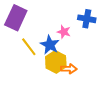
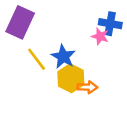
pink star: (64, 32) -> (100, 36), moved

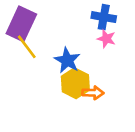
blue cross: (110, 24) -> (104, 17), moved
yellow line: (37, 59) -> (27, 47), moved

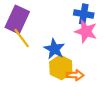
pink star: (106, 39) -> (86, 31), size x1.5

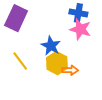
yellow line: (22, 38) -> (20, 61), moved

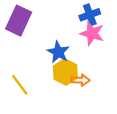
blue cross: (78, 13) -> (90, 15), turned -30
yellow line: (20, 61) -> (20, 85), moved

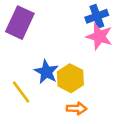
blue star: (58, 52) -> (46, 72), moved
orange arrow: (80, 80) -> (77, 108), moved

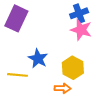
yellow hexagon: (70, 78) -> (73, 68), moved
yellow line: (21, 92) -> (17, 75), turned -48

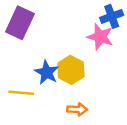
blue cross: (79, 13) -> (112, 16), moved
yellow hexagon: (73, 68) -> (71, 70), moved

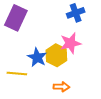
blue cross: (112, 16) -> (76, 13), moved
pink star: (100, 37) -> (71, 43), moved, turned -30

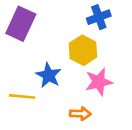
pink star: (71, 43) -> (99, 82), moved
yellow hexagon: (56, 55) -> (83, 50), moved

